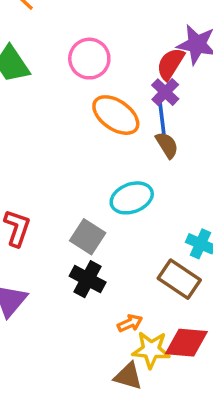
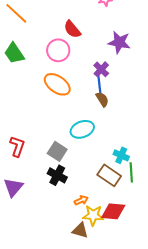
red semicircle: (170, 64) -> (72, 29), moved, turned -72
orange ellipse: (116, 115) -> (57, 84), moved

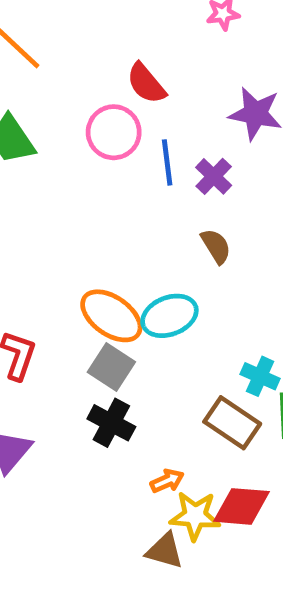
blue line: (99, 83) -> (167, 162), moved
orange ellipse: (57, 84) -> (111, 316), moved

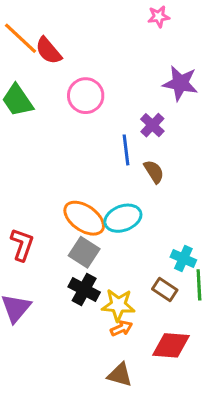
red semicircle: (146, 83) -> (48, 51), moved
blue line: (167, 162) -> (126, 150), moved
brown rectangle: (232, 423) -> (165, 290), size x0.7
yellow star: (195, 516) -> (118, 305), moved

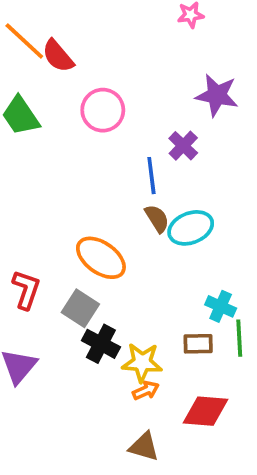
brown semicircle: (154, 172) -> (157, 219), moved
cyan ellipse: (123, 218) -> (191, 228), moved
gray square: (84, 252) -> (80, 308), moved
brown rectangle: (165, 290) -> (198, 344), turned -35

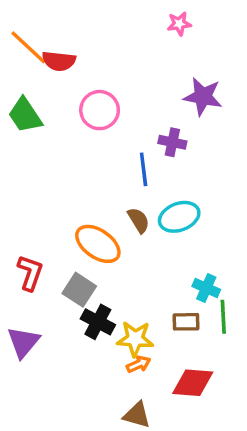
red semicircle: (58, 56) -> (59, 61), turned -44
purple cross: (183, 146) -> (172, 142), turned -32
brown semicircle: (157, 219) -> (139, 220), moved

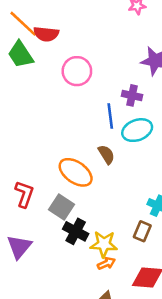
green trapezoid: (25, 115) -> (21, 54), moved
cyan ellipse: (179, 217) -> (137, 130), moved
brown rectangle: (186, 322) -> (142, 231), turned -66

